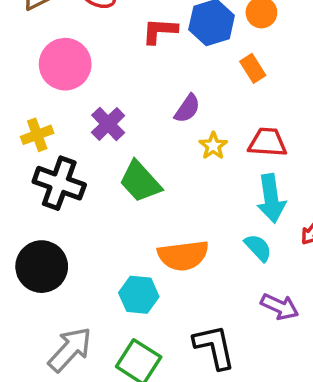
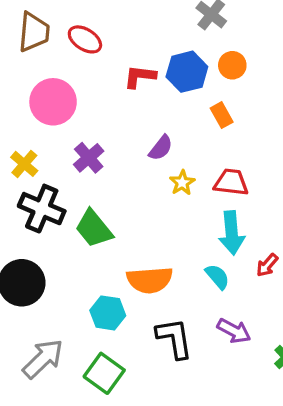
yellow cross: (37, 135) -> (24, 164), turned -32
green trapezoid: (140, 182) -> (94, 229), moved
black L-shape: (214, 347) -> (174, 338), moved

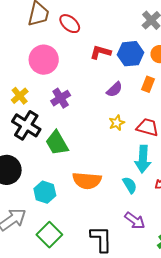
orange rectangle: (222, 115) -> (148, 84), turned 42
purple semicircle: (161, 148) -> (114, 89), moved
cyan hexagon: (108, 313) -> (45, 192), moved
black L-shape: (174, 338) -> (101, 239), moved

